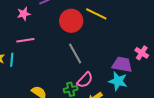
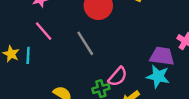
pink line: (25, 40) -> (44, 31), turned 60
gray line: (75, 54) -> (85, 43), moved

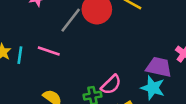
pink line: (44, 31) -> (49, 51), moved, turned -35
gray line: (85, 43) -> (71, 20), moved, turned 65

